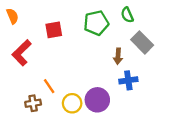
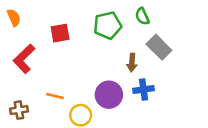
orange line: (49, 86) -> (55, 96), turned -42
purple circle: (97, 100) -> (109, 95), moved
brown cross: (33, 103) -> (19, 110), moved

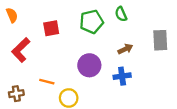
gray rectangle: (159, 47) -> (160, 40), moved, turned 42
brown arrow: (132, 63) -> (125, 49), moved, turned -120
purple circle: (109, 95) -> (89, 65), moved

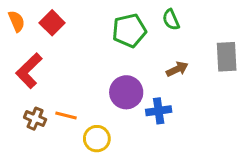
red square: (51, 28) -> (52, 23), moved, turned -35
blue cross: (122, 76) -> (159, 111), moved
brown cross: (16, 94) -> (35, 119), moved, turned 32

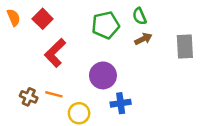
brown arrow: (177, 69) -> (143, 39), moved
red L-shape: (29, 71) -> (55, 53), moved
blue cross: (159, 111) -> (121, 103), moved

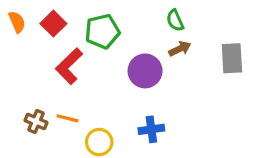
green pentagon: (106, 25) -> (102, 31), moved
purple circle: (103, 75) -> (145, 71), moved

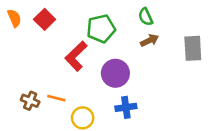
green pentagon: (102, 31) -> (101, 29), moved
red L-shape: (69, 66) -> (76, 56), moved
purple circle: (145, 71) -> (115, 73), moved

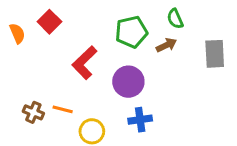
green semicircle: (146, 17) -> (175, 19), moved
orange semicircle: (14, 18) -> (17, 33), moved
green pentagon: (101, 29) -> (131, 32), moved

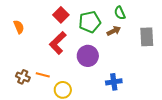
red square: (49, 22) -> (61, 15), moved
orange semicircle: (17, 33) -> (19, 27), moved
blue cross: (140, 120) -> (114, 82), moved

